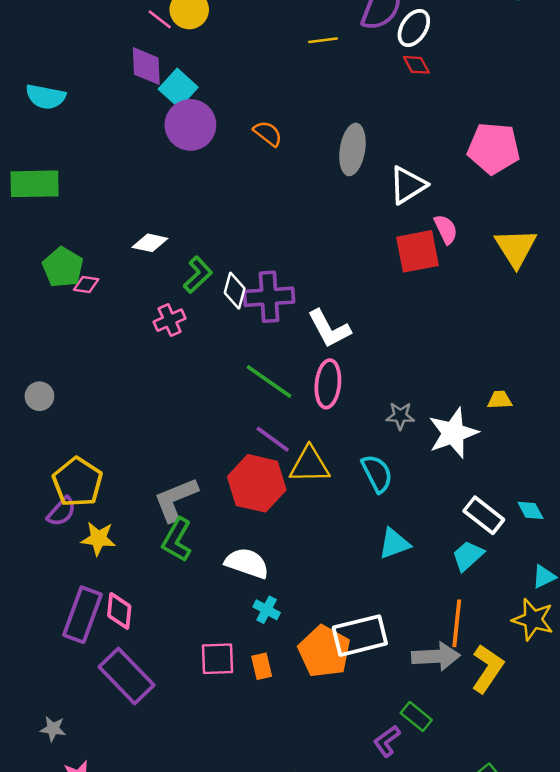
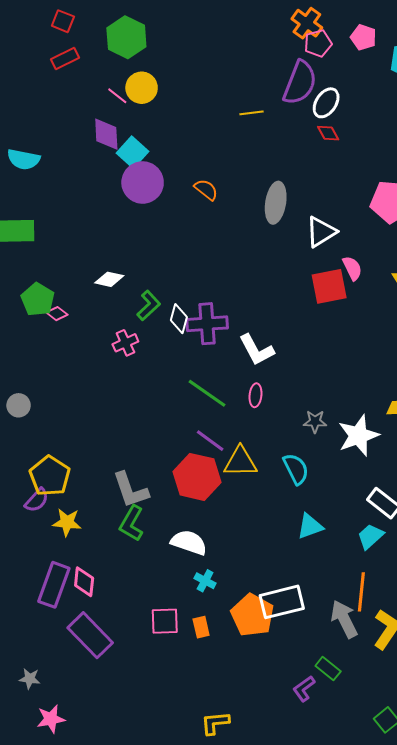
pink diamond: (86, 284) -> (57, 314), turned 30
pink ellipse: (328, 384) -> (255, 395), size x0.6
gray L-shape: (176, 499) -> (130, 490), turned -87
gray arrow: (436, 656) -> (344, 619), turned -114

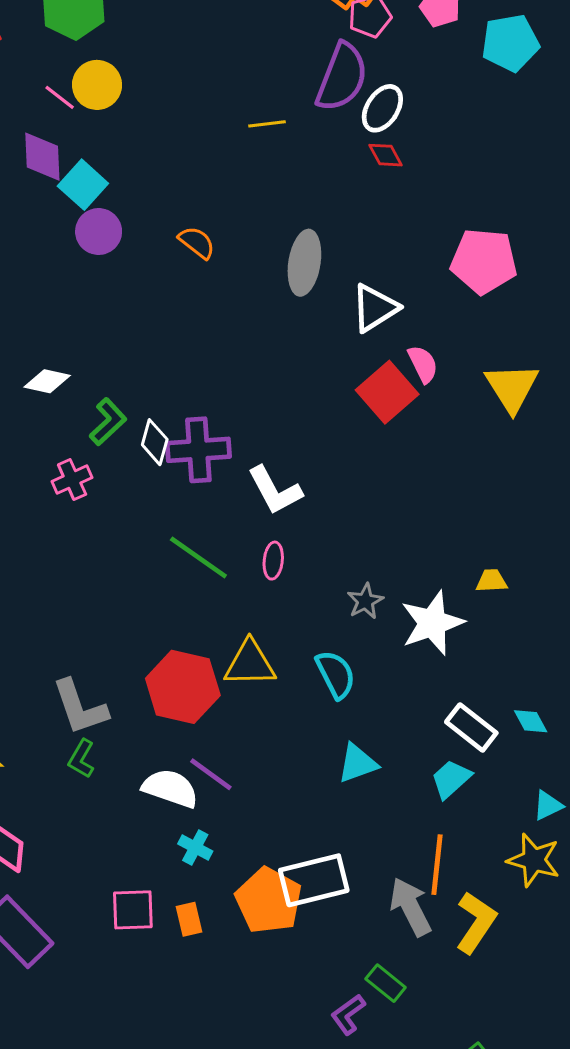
purple circle: (143, 183) -> (99, 232), size x0.7
red square: (329, 286) -> (387, 392), turned -30
gray star: (315, 421) -> (365, 601), turned -30
purple line: (210, 441) -> (211, 774), moved
green L-shape: (131, 523) -> (81, 759), size x0.7

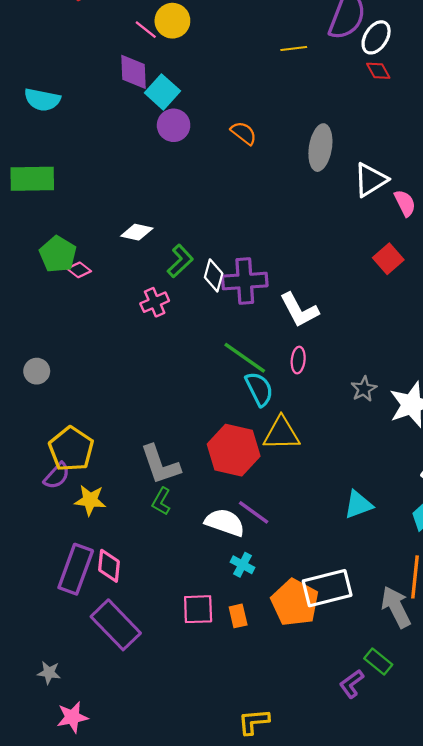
pink semicircle: (423, 364) -> (405, 203), moved
red square: (387, 392) -> (388, 259), moved, size x0.7
cyan semicircle: (336, 674) -> (259, 389), moved

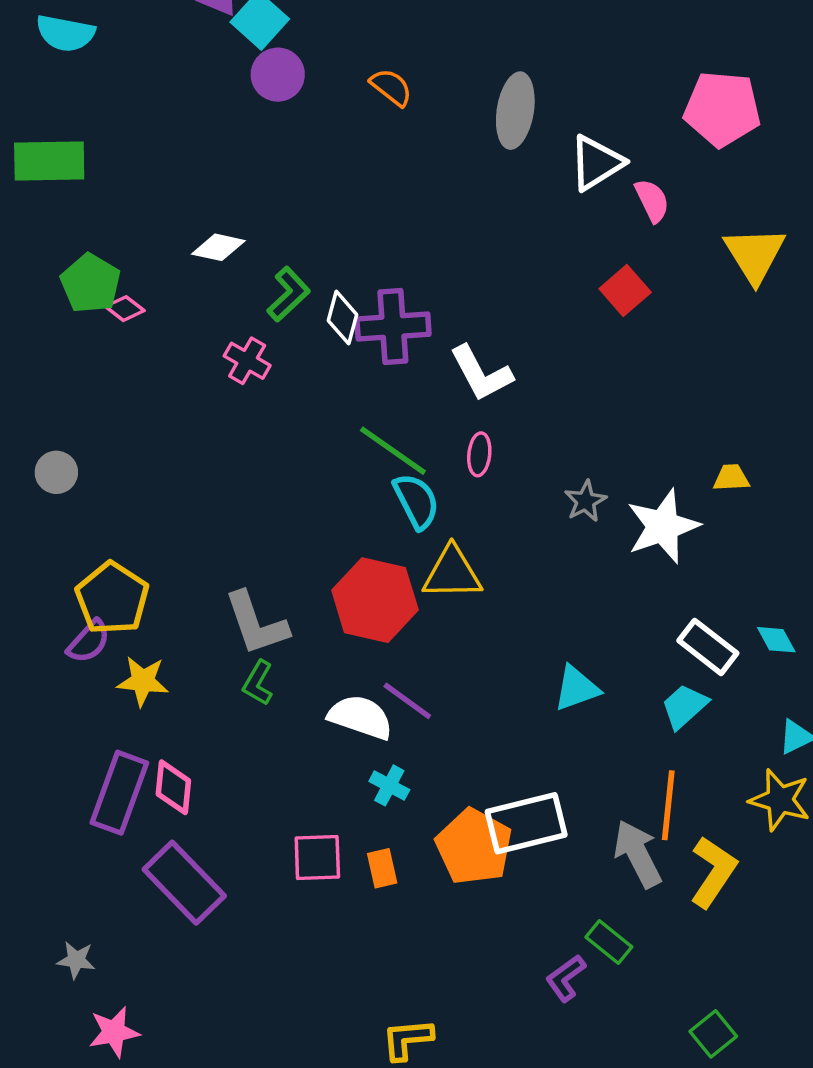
pink cross: (155, 302) -> (247, 361), turned -36

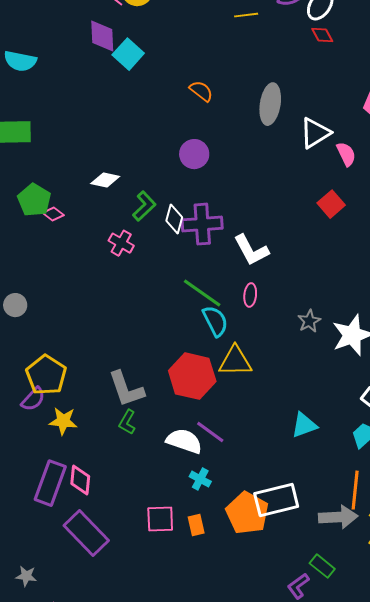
purple circle: (278, 75) -> (194, 154), moved
gray arrow: (638, 854) -> (338, 517), turned 114

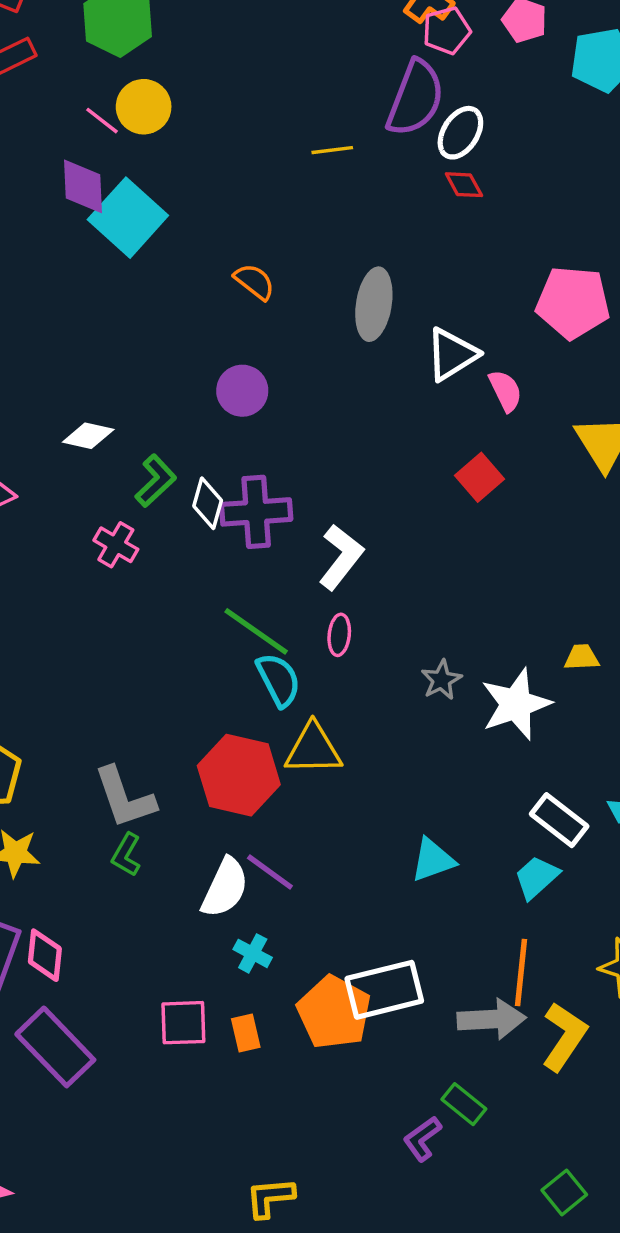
cyan square: (128, 54) -> (128, 218), size x1.4
white L-shape: (251, 250) -> (341, 557), turned -114
white semicircle: (184, 441) -> (225, 888), turned 96

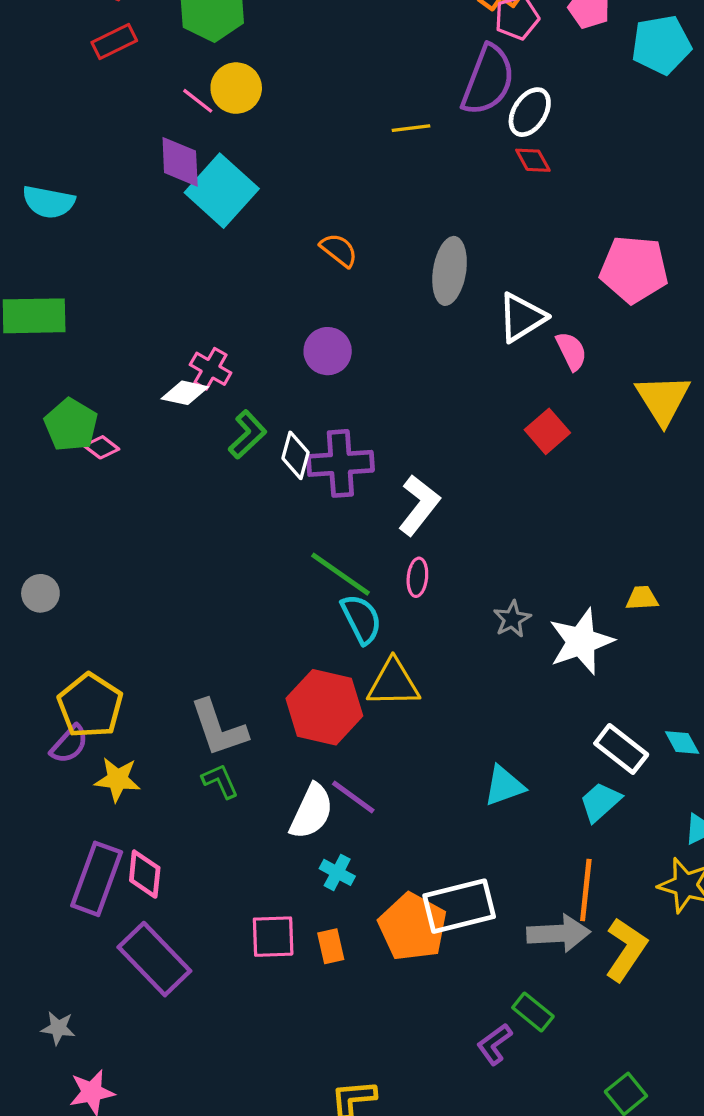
pink cross: (116, 545) -> (211, 369), moved
green L-shape: (126, 855) -> (220, 781), turned 126

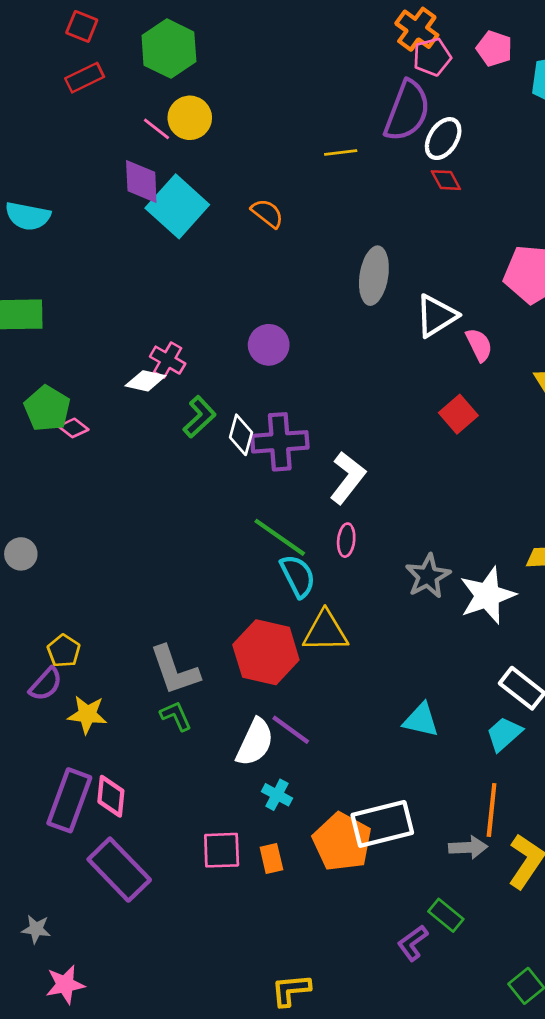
orange semicircle: (339, 250) -> (267, 213), moved
gray star: (512, 619) -> (428, 576), size x1.4
yellow pentagon: (90, 706) -> (64, 651), size x0.6
cyan triangle: (504, 786) -> (421, 720), turned 33
gray arrow: (559, 933) -> (468, 847), size x0.7

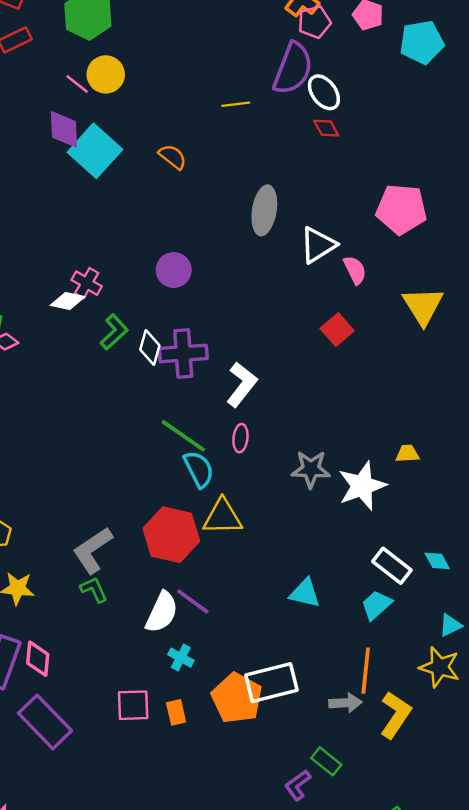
white ellipse: (443, 139) -> (324, 92), turned -69
gray star: (428, 576) -> (311, 469), turned 30
gray L-shape: (175, 670) -> (93, 550), turned 75

